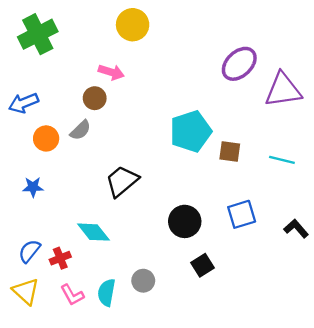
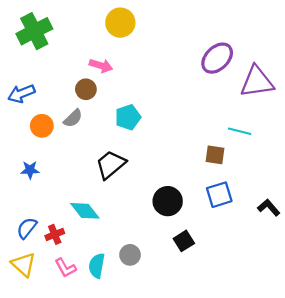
cyan pentagon: (191, 131) -> (128, 117), moved, size x0.7
brown square: (230, 152) -> (215, 155), moved
cyan line: (282, 160) -> (240, 131), moved

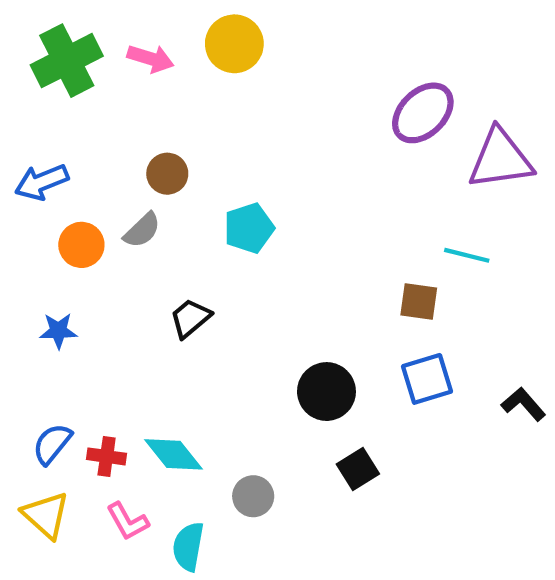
pink arrow: (101, 66) -> (151, 58), moved
black trapezoid: (111, 165) -> (190, 318), moved, size x0.7
cyan diamond: (85, 211) -> (174, 454), moved
red cross: (55, 234) -> (107, 456), turned 30
cyan semicircle: (97, 266) -> (188, 547), moved

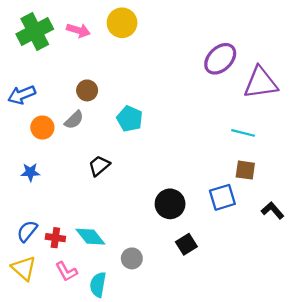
cyan pentagon: (249, 228) -> (130, 119), turned -30
brown square: (419, 301) -> (245, 170), moved

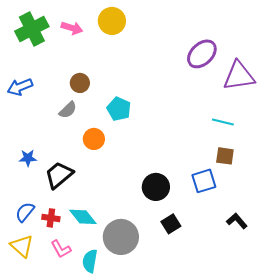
orange circle: (42, 128) -> (94, 139), moved
black trapezoid: (99, 166) -> (59, 175), moved, size x1.4
black L-shape: (273, 210) -> (237, 221), moved
gray circle: (132, 258) -> (121, 237), size x1.8

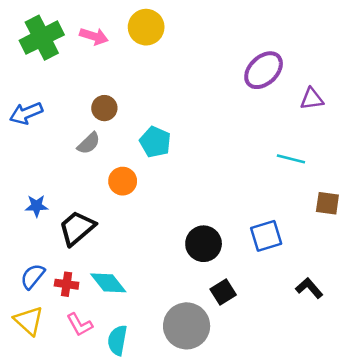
purple triangle: (239, 76) -> (312, 99), size x0.6
brown square: (225, 156) -> (327, 203), moved
gray circle: (121, 237) -> (187, 326), moved

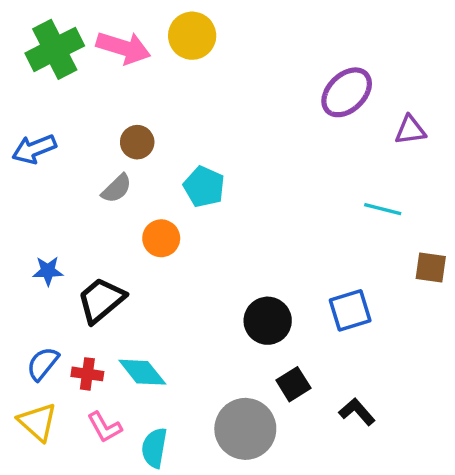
pink arrow: (94, 36) -> (123, 48), size x1.4
black L-shape: (309, 288) -> (357, 412), moved

